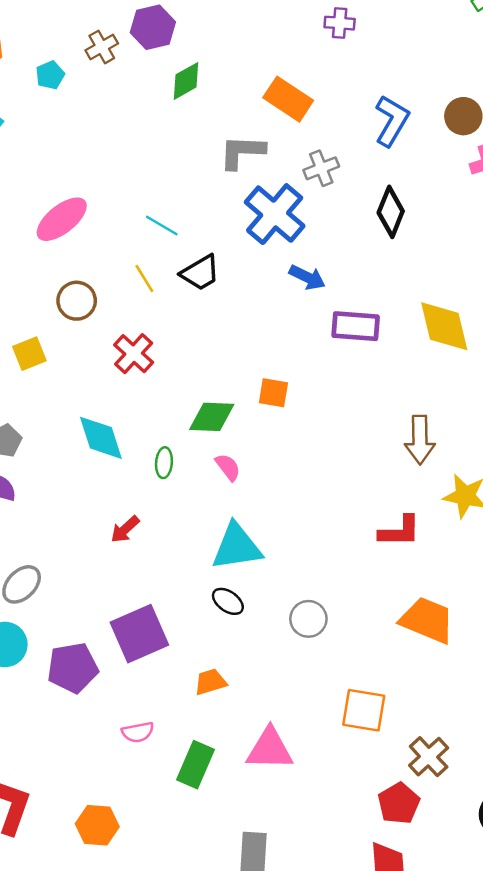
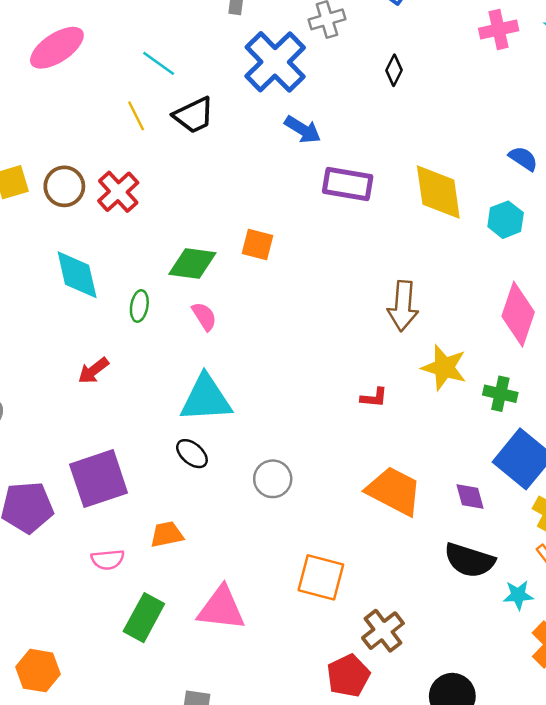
black diamond: (391, 212) -> (394, 70), size x0.6
brown circle: (77, 301) -> (64, 186), moved
red L-shape: (400, 531) -> (374, 398), size x0.6
pink semicircle: (138, 732) -> (108, 560), moved

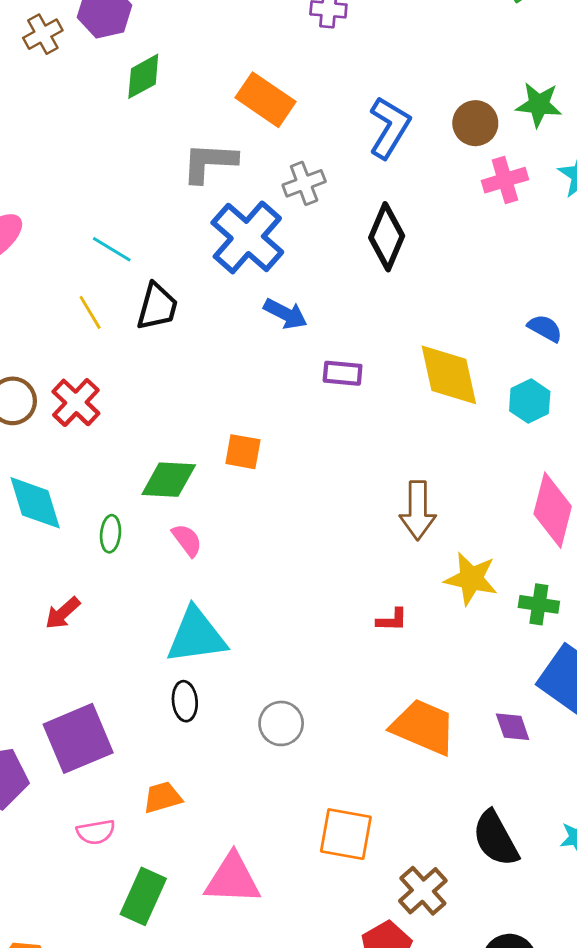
black diamond: (394, 70) -> (387, 237), size x1.8
black trapezoid: (194, 115) -> (157, 307), turned -45
purple rectangle: (348, 184) -> (343, 373), size x0.7
black ellipse: (192, 454) -> (185, 701), turned 48
black semicircle: (469, 560) -> (496, 839), moved, turned 48

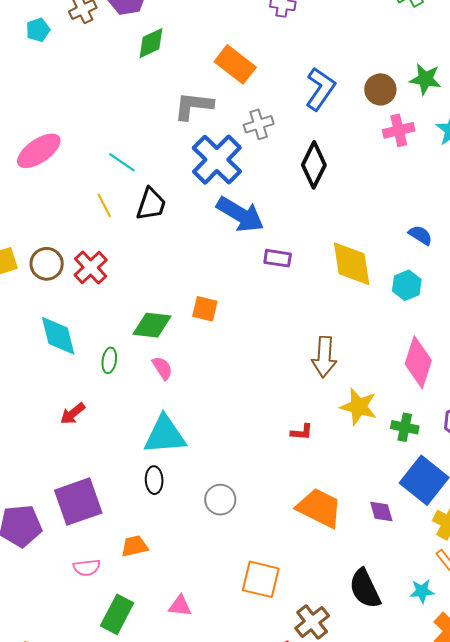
blue arrow: (285, 314) -> (240, 214), size x1.6
pink triangle: (233, 879) -> (180, 606), size x0.6

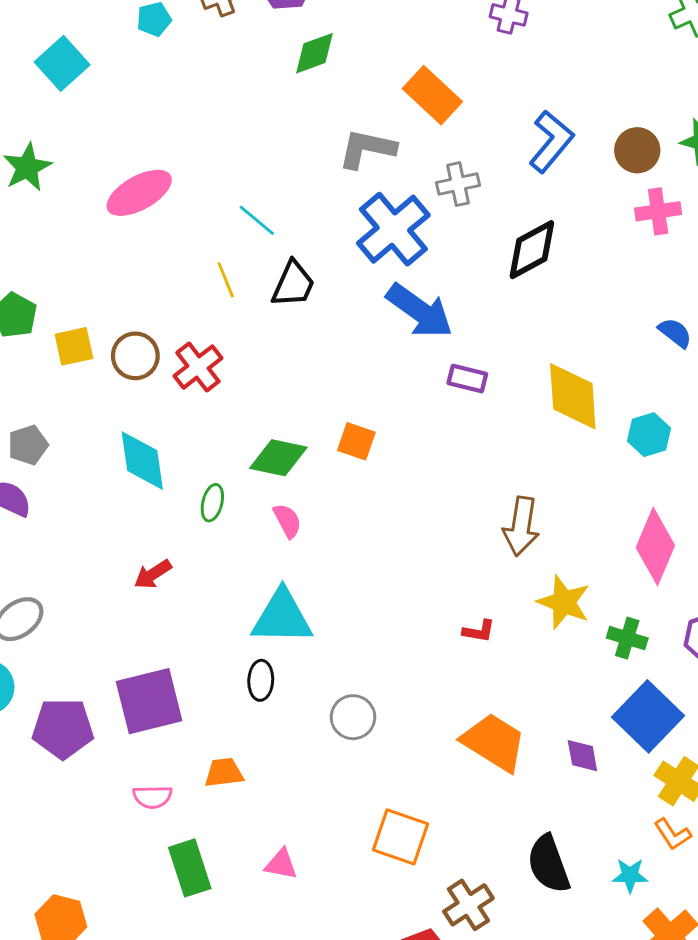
black diamond: (314, 165) -> (532, 250), turned 30
blue semicircle: (420, 235) -> (675, 333), moved
green rectangle: (117, 614) -> (190, 868), turned -51

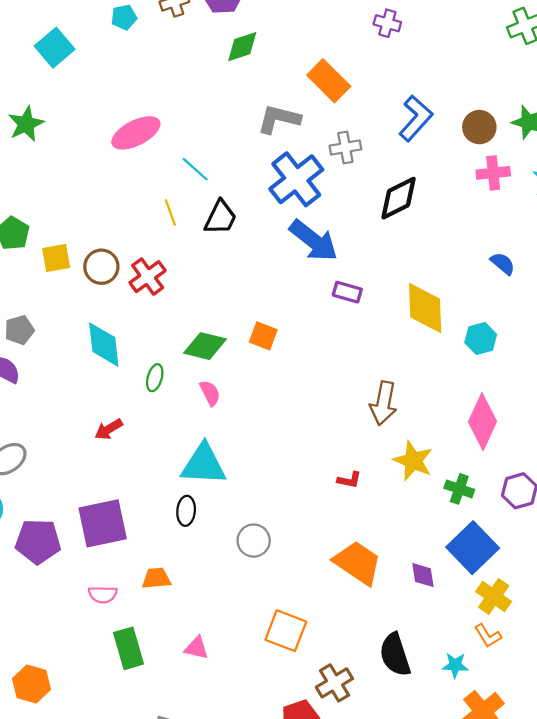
pink ellipse: (139, 193) -> (136, 133), moved

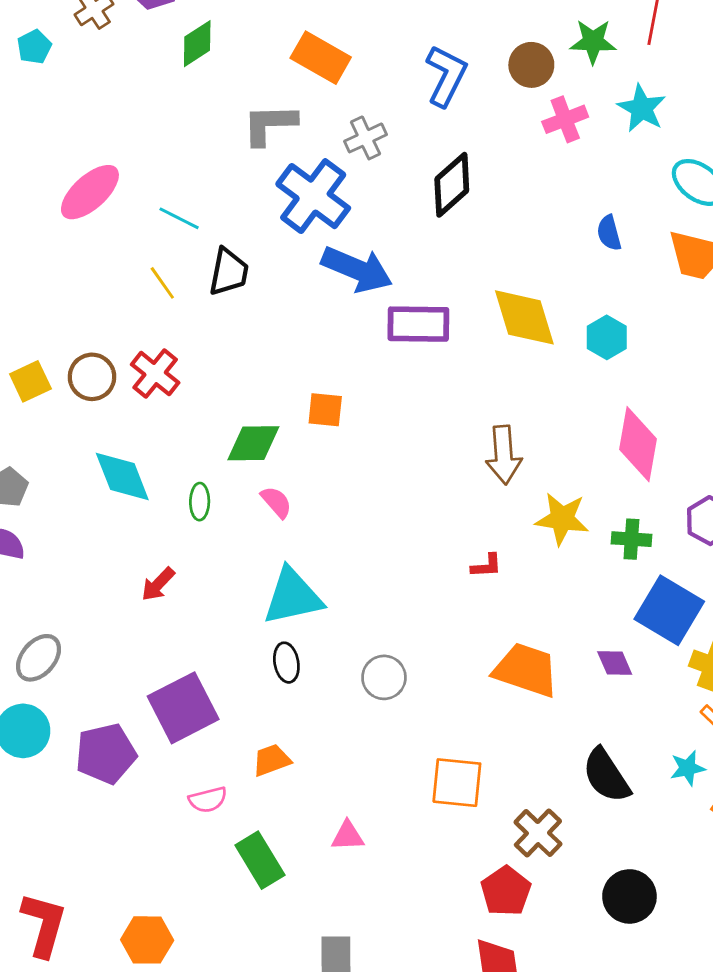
blue semicircle: (503, 264) -> (609, 233), turned -130
purple rectangle: (347, 292) -> (418, 324), size x1.6

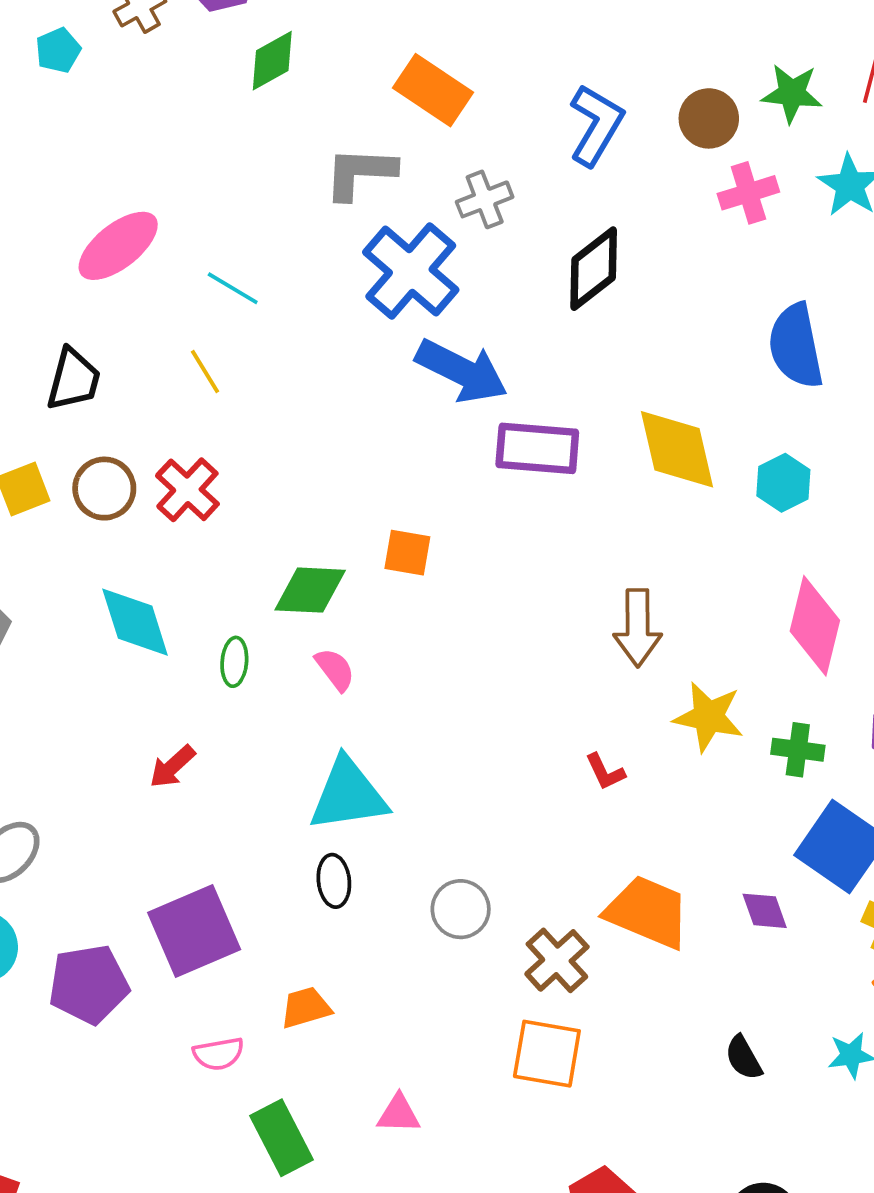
blue semicircle: (609, 233) -> (796, 346), size x1.8
black trapezoid: (229, 272) -> (73, 379), moved
red L-shape: (486, 566) -> (605, 772), turned 64
black semicircle: (606, 775) -> (744, 1058), size x0.6
brown cross: (538, 833) -> (557, 960), moved

